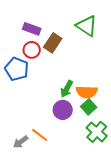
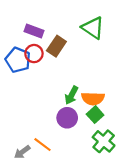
blue pentagon: (17, 69) -> (18, 60), moved

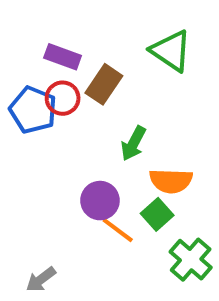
green arrow: (71, 95) -> (133, 143), moved
green square: (95, 115) -> (157, 214), moved
purple circle: (67, 118) -> (100, 201), moved
orange line: (43, 145) -> (118, 230), moved

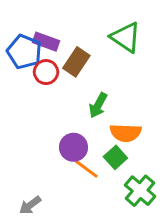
blue pentagon: (33, 110) -> (24, 52), moved

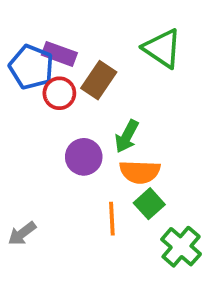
orange semicircle: (126, 133) -> (140, 172), moved
purple circle: (73, 147) -> (84, 157), moved
orange line: (87, 169) -> (112, 219), turned 50
gray arrow: (30, 205) -> (22, 234), moved

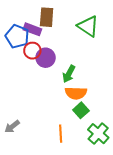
brown rectangle: (99, 80) -> (47, 17), moved, turned -30
purple circle: (84, 157) -> (46, 58), moved
orange line: (112, 219) -> (61, 134), moved

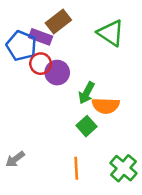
brown rectangle: (47, 17) -> (58, 22), turned 48
orange semicircle: (76, 93) -> (106, 106), moved
green square: (81, 110) -> (87, 126), moved

